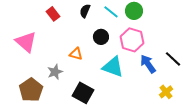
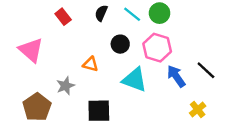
black square: (83, 93) -> (99, 111), turned -30

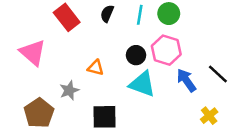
cyan line: (132, 14) -> (140, 15), turned 60
red rectangle: (63, 17) -> (67, 17), size x1.5
black circle: (120, 44) -> (136, 55), moved

